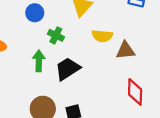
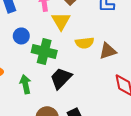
green cross: (56, 35) -> (44, 51), size x1.6
green arrow: (39, 61) -> (25, 84), moved

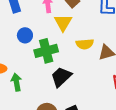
green cross: (44, 51) -> (46, 51), turned -30
green arrow: (25, 84) -> (16, 82), moved

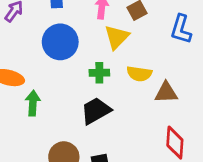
blue circle: (25, 35) -> (60, 42), size x1.6
green cross: (46, 51) -> (99, 73), moved, size x0.6

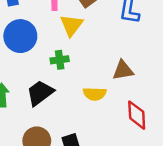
yellow semicircle: (139, 74) -> (95, 94), moved
black trapezoid: (96, 111) -> (40, 93), moved

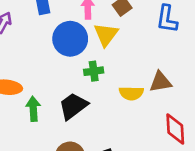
blue circle: (20, 36) -> (70, 39), moved
yellow semicircle: (95, 94) -> (131, 93), moved

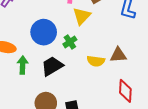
blue circle: (70, 39) -> (44, 32), moved
green cross: (94, 71) -> (70, 42), turned -32

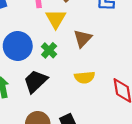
brown triangle: (118, 55) -> (83, 38), moved, turned -30
yellow semicircle: (96, 61) -> (85, 77), moved

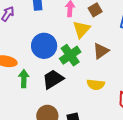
green cross: (49, 50) -> (70, 55), size x1.5

